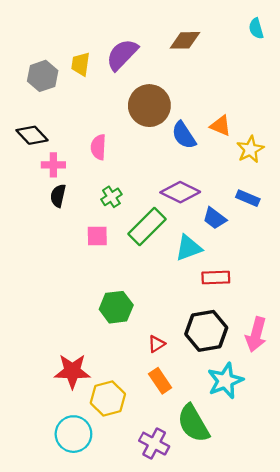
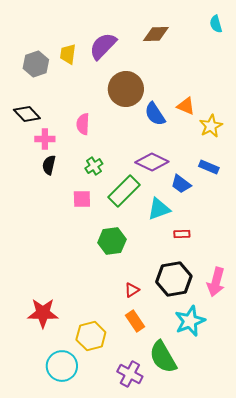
red rectangle: (216, 278) -> (182, 234), size x0.7
green hexagon: (116, 307) -> (112, 241), moved
red star: (72, 371) -> (43, 313), moved

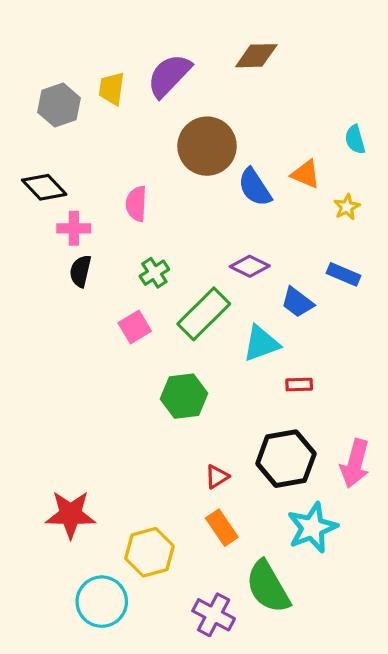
cyan semicircle: (216, 24) -> (355, 140), moved
yellow star: (211, 126) -> (347, 207), size x0.7
purple diamond: (152, 162) -> (250, 266), size x0.7
pink square: (82, 199) -> (135, 327), turned -30

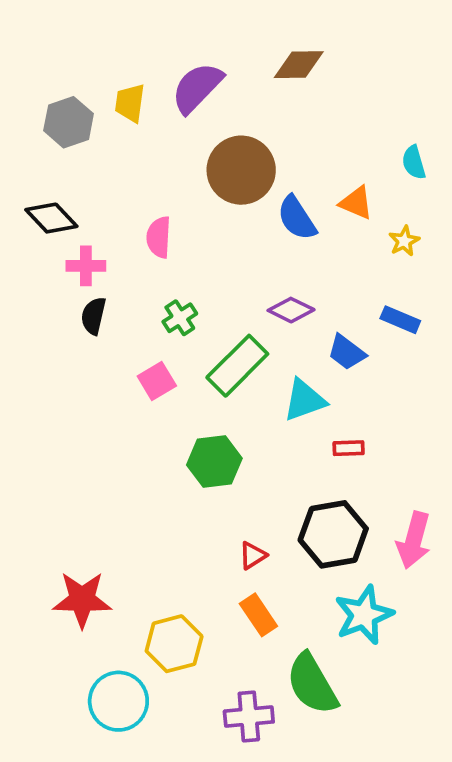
purple cross: (214, 615) -> (249, 717), turned -33

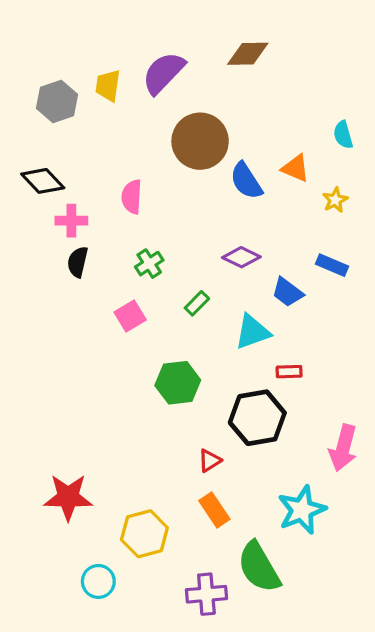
green rectangle: (237, 366) -> (197, 303), size x0.5
black hexagon: (333, 534) -> (257, 418), moved
cyan circle: (118, 701) -> (98, 581), size x0.7

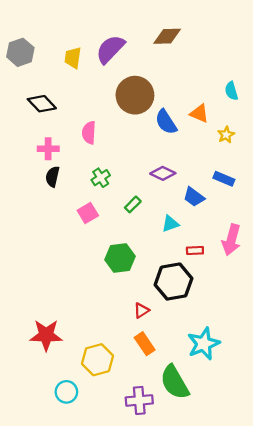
gray hexagon: (57, 101) -> (20, 52), moved
black diamond: (43, 181) -> (42, 104), moved
cyan triangle: (253, 332) -> (170, 224), size x0.7
pink arrow: (343, 448) -> (231, 240), moved

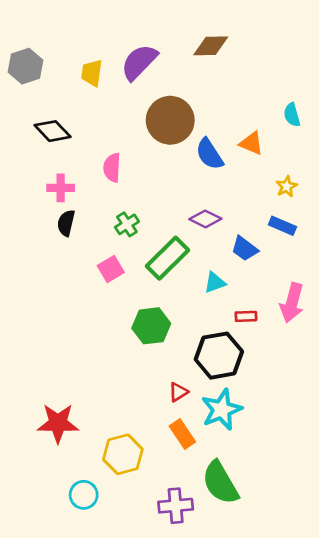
yellow star: (226, 135) -> (287, 187), moved
green rectangle: (133, 204) -> (167, 258), size x2.0
cyan star: (204, 344) -> (222, 410), moved

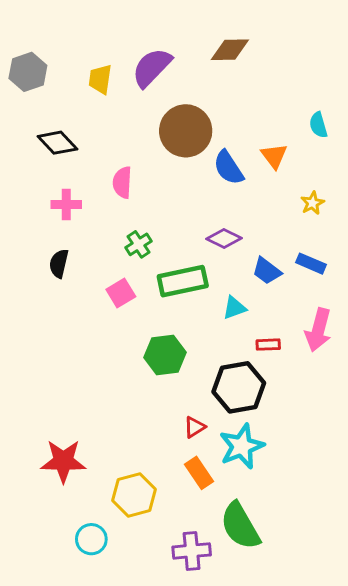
orange triangle: (251, 143) -> (274, 156), turned 30
black semicircle: (66, 223) -> (59, 264), moved
blue rectangle: (282, 226) -> (311, 264), moved
green rectangle: (167, 258) -> (183, 281), turned 33

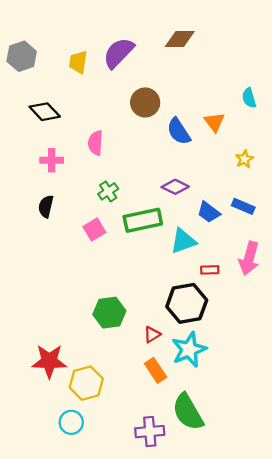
brown circle: (186, 131) -> (145, 102), size x0.7
cyan triangle: (234, 308) -> (183, 241), size x1.4
green hexagon: (165, 355) -> (109, 313), moved
yellow hexagon: (134, 495) -> (86, 383), moved

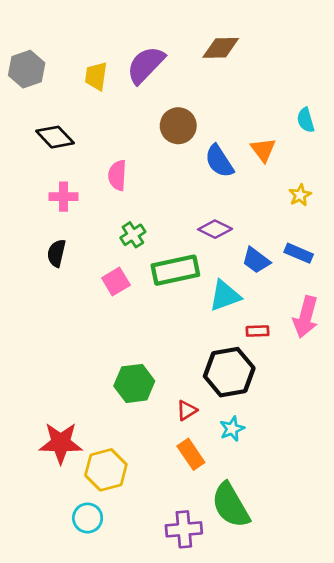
cyan star: (189, 350) -> (232, 429), size x0.6

